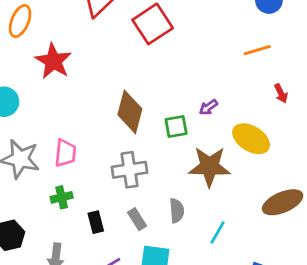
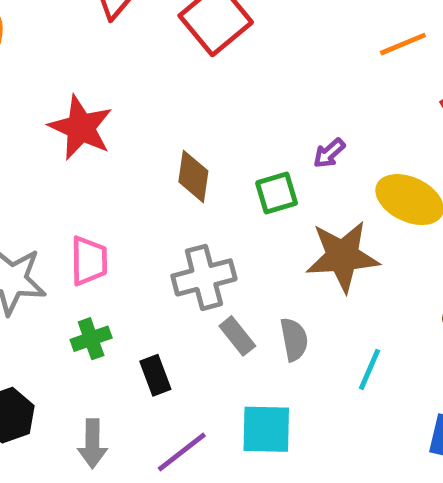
red star: (53, 61) -> (81, 128), moved
brown diamond: (130, 112) -> (193, 176), size x0.7
gray rectangle: (137, 219) -> (237, 336), moved

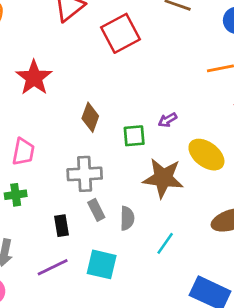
black rectangle: (155, 375) -> (62, 226), moved

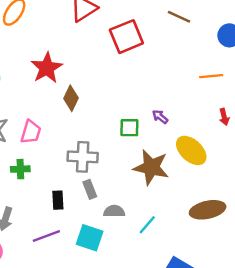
brown diamond: (90, 117) -> (71, 98), moved
purple arrow: (168, 120) -> (160, 117), turned 63
gray semicircle: (127, 218) -> (114, 211), moved, turned -96

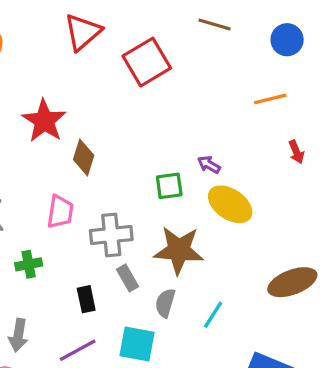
pink trapezoid: (31, 132) -> (60, 212), moved
yellow ellipse: (191, 150) -> (230, 204), moved
brown star: (151, 167) -> (179, 250), moved
gray semicircle: (114, 211) -> (165, 303), turned -66

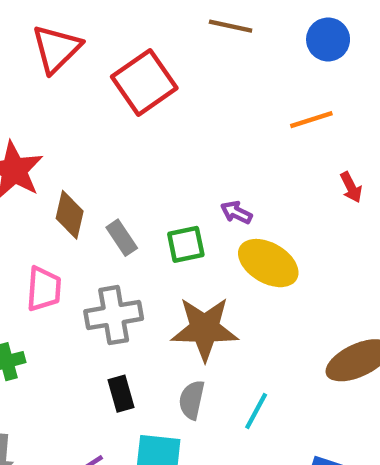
gray rectangle: (127, 278) -> (122, 238), moved
black rectangle: (86, 299) -> (121, 394), moved

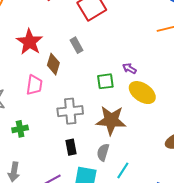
gray rectangle: (122, 238) -> (77, 45), moved
pink trapezoid: (44, 289) -> (34, 85), moved
cyan line: (256, 411) -> (123, 170), moved

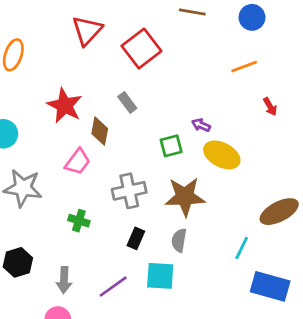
pink trapezoid: (34, 85) -> (78, 162), turned 35
green cross: (20, 129) -> (79, 221), moved, turned 35
black rectangle: (71, 147) -> (136, 238), turned 42
cyan line: (123, 170) -> (242, 248), moved

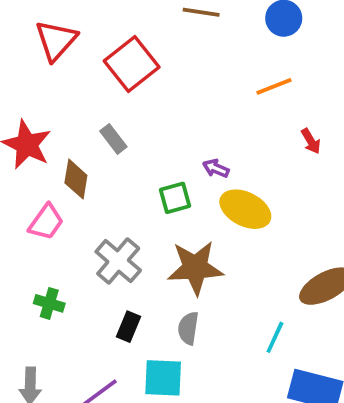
gray cross: (129, 191) -> (118, 261), turned -36

